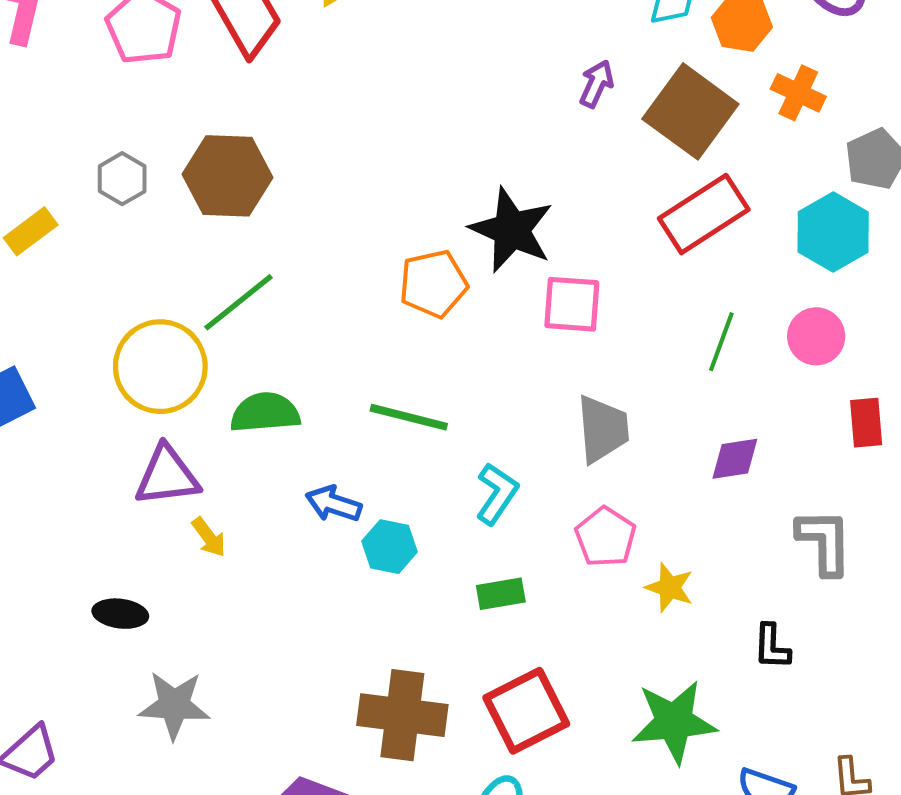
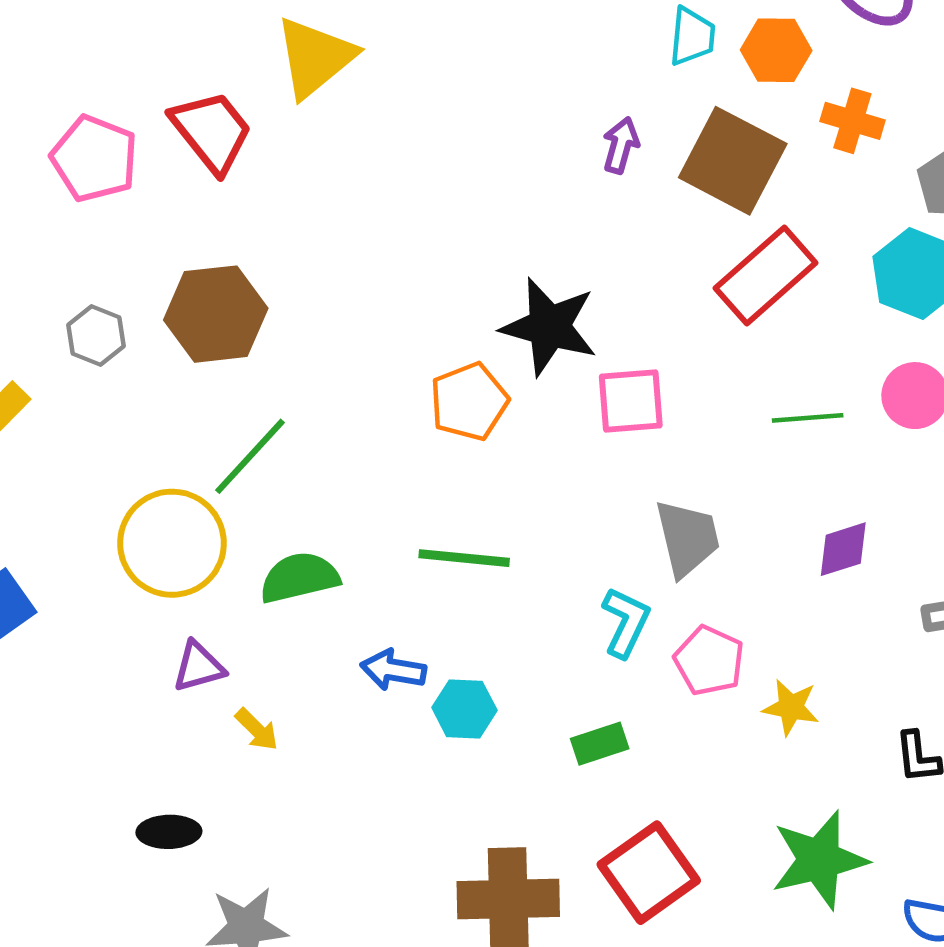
green line: (721, 342) -> (808, 418), turned 74
purple triangle: (167, 476) -> (199, 667), size x0.7
cyan L-shape: (497, 494) -> (626, 622), moved

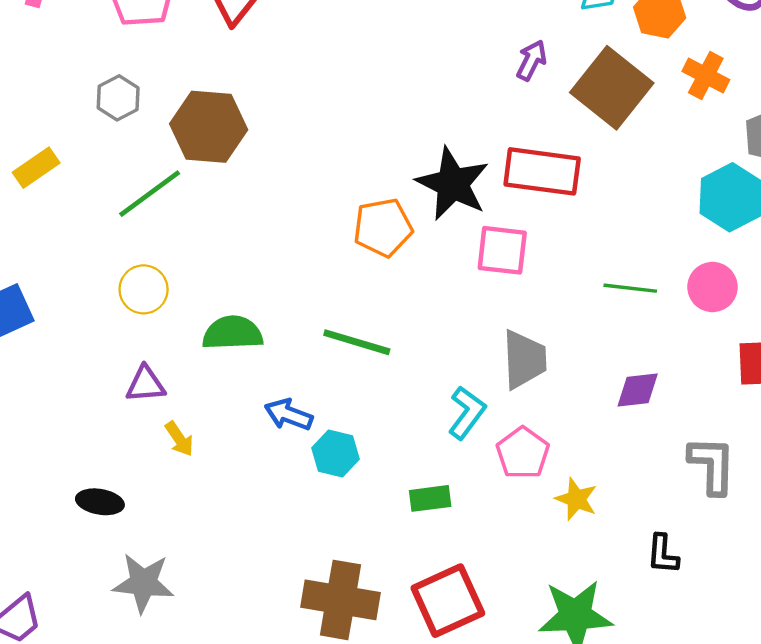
red rectangle: (766, 275) -> (542, 171), moved, turned 38
gray hexagon: (96, 335) -> (118, 98), moved
green line: (250, 456) -> (150, 194), moved
yellow circle: (172, 543) -> (144, 289), size x0.6

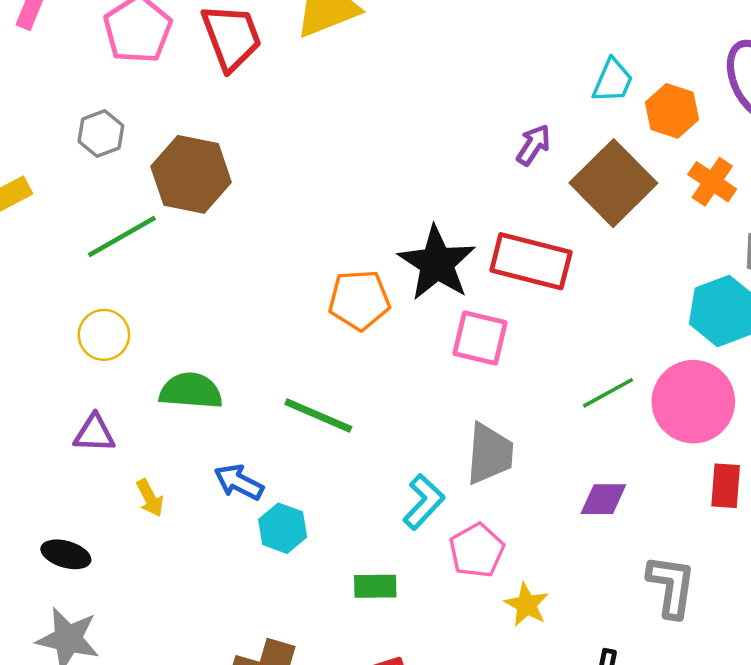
pink circle: (712, 287) -> (693, 402), size x1.6
green line: (630, 288) -> (608, 393), turned -42
yellow arrow: (179, 439) -> (150, 498), moved
black ellipse: (100, 502) -> (66, 554), moved

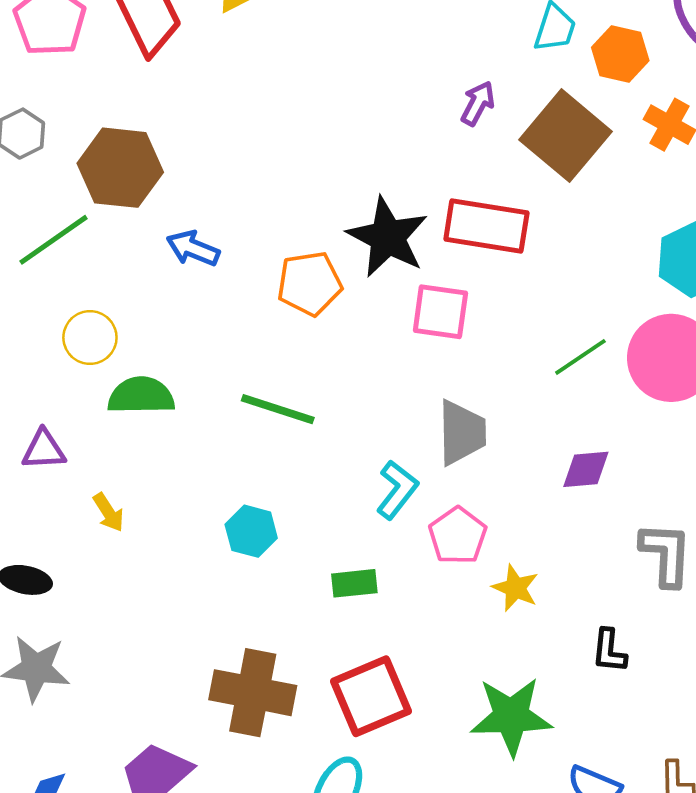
yellow circle: (104, 335) -> (90, 338), moved
blue arrow: (239, 482) -> (193, 248), moved

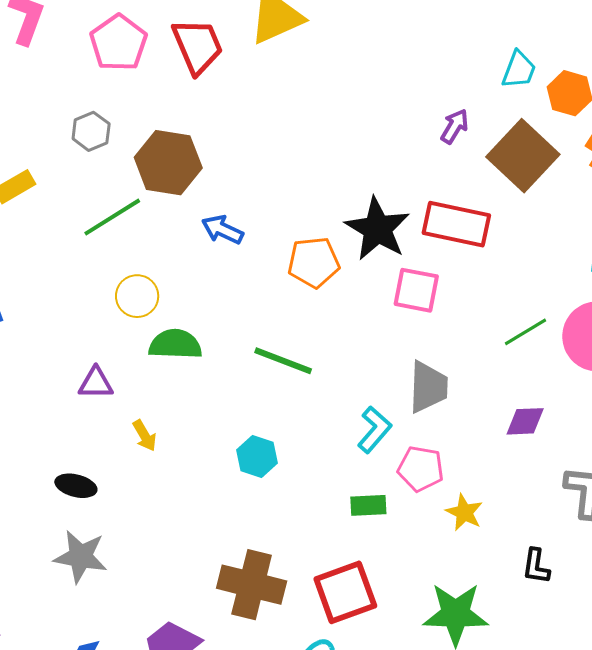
pink pentagon: (458, 536) -> (421, 469), turned -30
green rectangle: (354, 583) -> (368, 505), moved

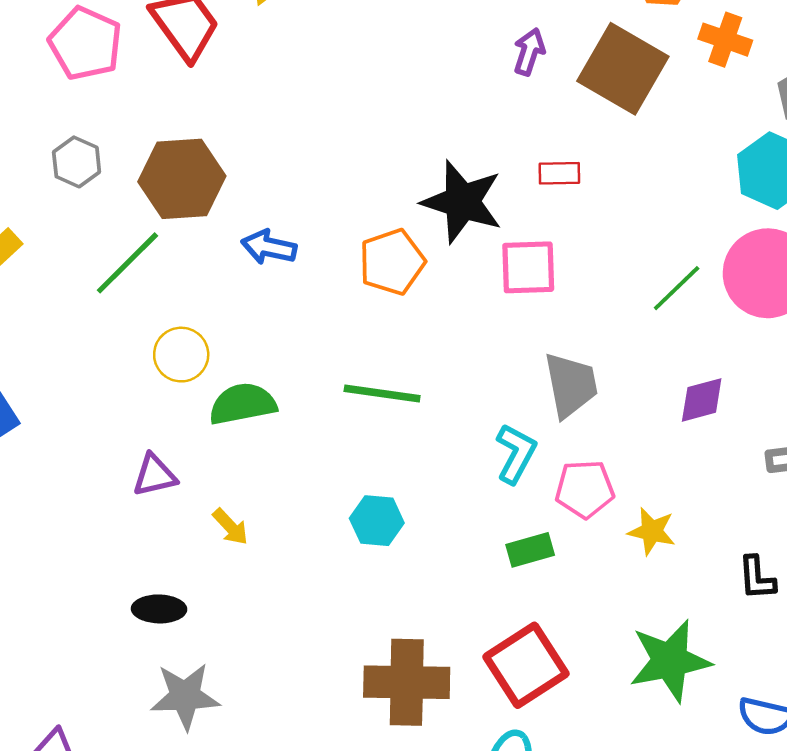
red rectangle: (456, 224) -> (559, 173), size x0.5

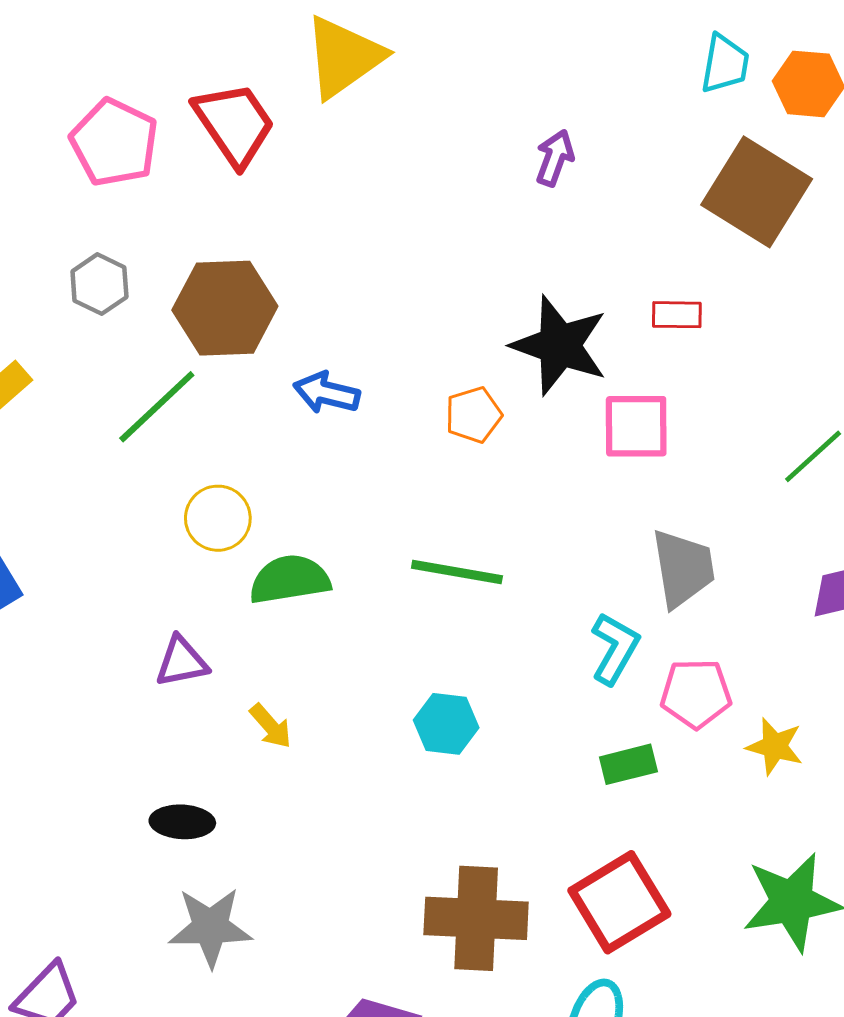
purple arrow: (529, 52) -> (555, 158), moved
orange pentagon: (392, 262) -> (473, 415), size x0.7

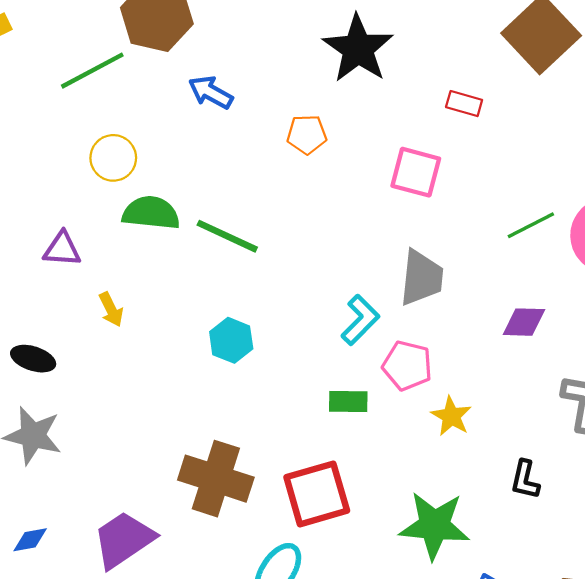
black star: (560, 345) -> (358, 49), moved
green line: (457, 572) -> (227, 236), moved

